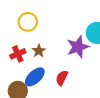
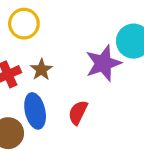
blue ellipse: (35, 77) -> (35, 111), turned -60

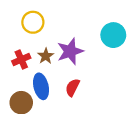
purple star: (103, 63) -> (70, 51), moved

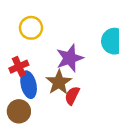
brown star: (46, 56) -> (59, 82), moved, size x1.5
blue ellipse: (41, 86) -> (29, 85), moved

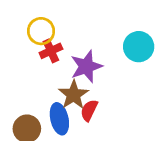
red cross: (19, 67) -> (51, 51), moved
blue ellipse: (29, 85) -> (59, 119), moved

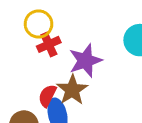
red semicircle: (89, 110) -> (47, 96), moved

